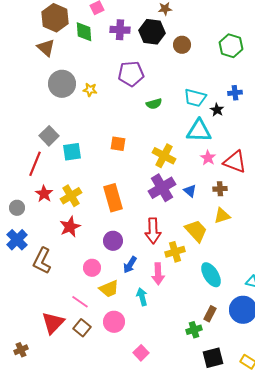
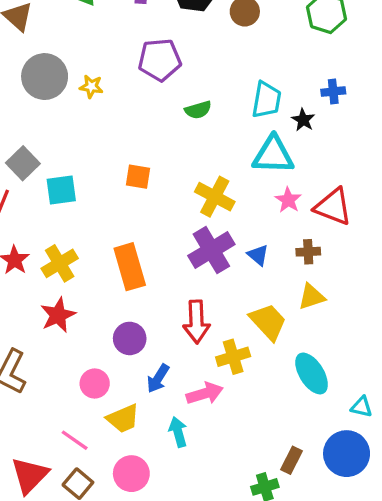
cyan trapezoid: (195, 98) -> (266, 100), turned -95
pink arrow: (158, 274) -> (205, 394), turned -105
cyan ellipse: (211, 275) -> (312, 373), moved

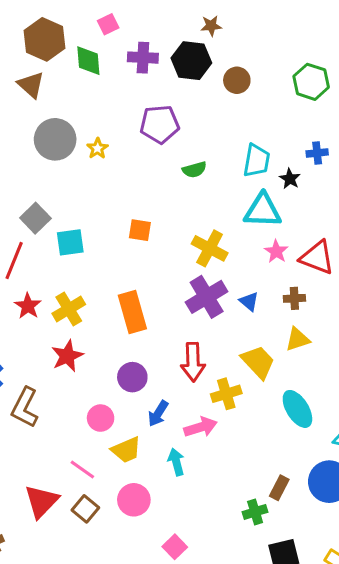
yellow star: (91, 87) -> (98, 148), turned 30

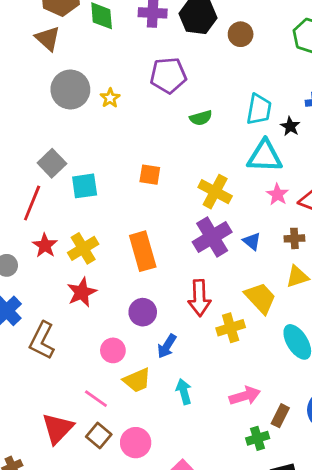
pink arrow: (201, 427) -> (245, 396), moved
pink circle: (134, 500) -> (136, 443), moved

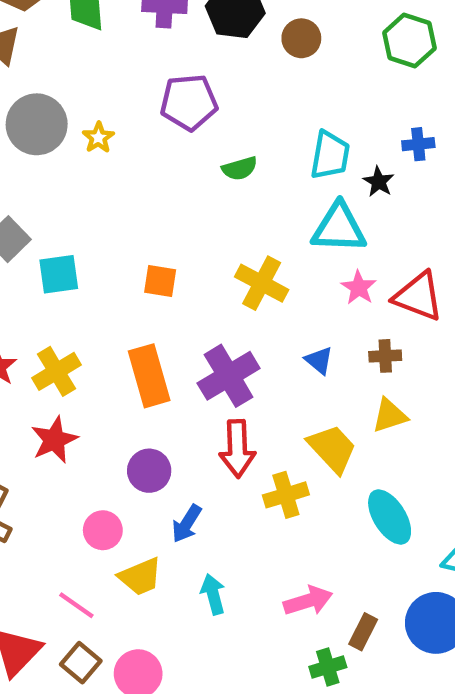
orange square: (150, 175) -> (160, 281), moved
purple cross: (212, 237) -> (229, 376), moved

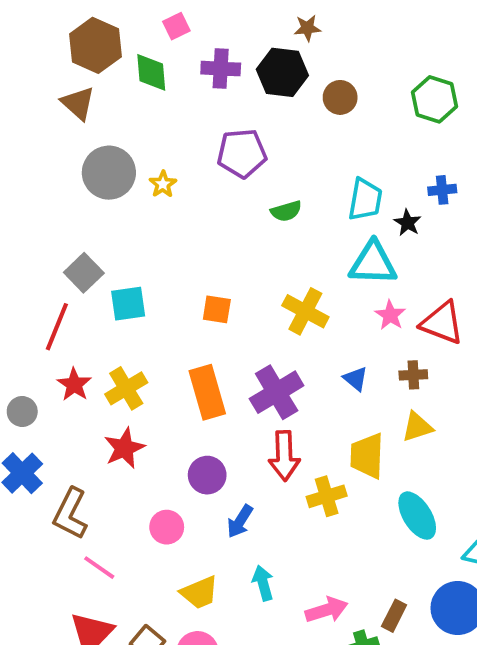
yellow trapezoid: (332, 449) -> (367, 456), turned -135
yellow trapezoid: (140, 577) -> (199, 593), moved
pink arrow: (308, 601) -> (327, 610), moved
pink line: (76, 605) -> (99, 568), moved

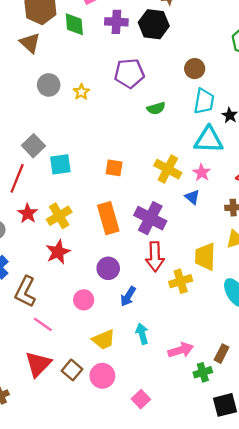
brown circle: (340, 97) -> (195, 69), moved
gray circle: (109, 173) -> (49, 85), size x0.7
pink star: (390, 315) -> (202, 173), moved
blue triangle: (356, 379) -> (192, 197), moved
purple cross: (277, 392) -> (150, 218), turned -32

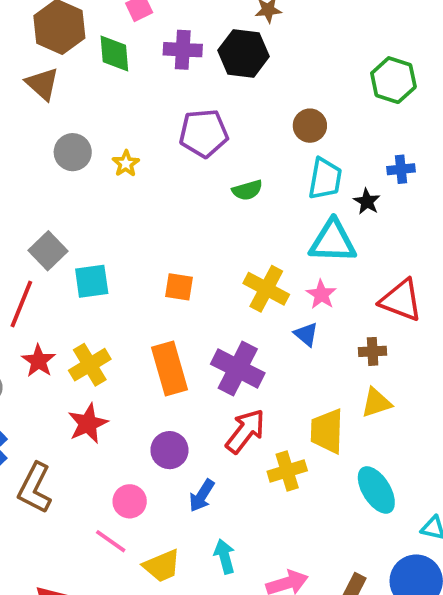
red arrow: (155, 257) -> (245, 431), turned -140
pink line: (43, 324) -> (111, 541), moved

